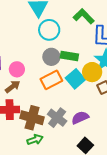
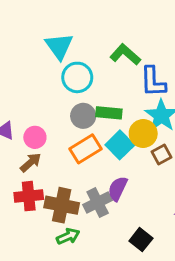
gray cross: (57, 118) -> (98, 203), turned 30
purple semicircle: (80, 118) -> (118, 189), moved, turned -36

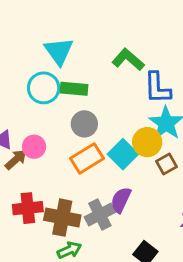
cyan circle: (77, 77) -> (44, 88), moved
green rectangle: (109, 113) -> (74, 89), moved
brown arrow: (31, 162) -> (16, 160), moved

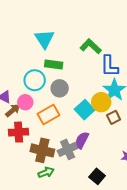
cyan circle: (44, 88) -> (35, 80), moved
orange rectangle: (87, 158) -> (49, 115), moved
red cross: (28, 208) -> (19, 132), moved

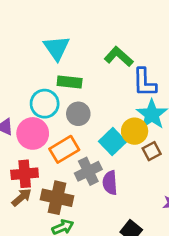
pink circle: (25, 102) -> (33, 133), size x1.5
brown arrow: (13, 110) -> (22, 197), moved
purple semicircle: (82, 140) -> (110, 183), turned -30
gray cross: (68, 149) -> (88, 171), moved

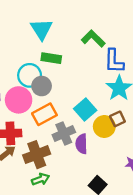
gray circle: (78, 114) -> (42, 86), moved
yellow circle: (135, 131) -> (104, 127), moved
brown cross: (57, 198) -> (37, 155), turned -35

